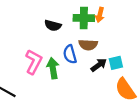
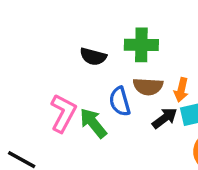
orange arrow: (100, 15) -> (181, 90), moved
green arrow: (53, 68) -> (93, 123), turned -30

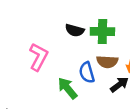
black semicircle: (93, 57) -> (75, 30), moved
pink L-shape: (63, 113) -> (39, 57), moved

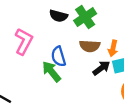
green cross: (102, 32) -> (85, 17), turned -35
blue semicircle: (87, 73) -> (58, 56), moved

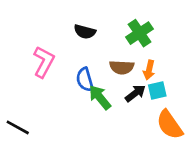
green cross: (85, 17) -> (139, 33), moved
green arrow: (52, 72) -> (100, 97), moved

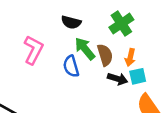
brown semicircle: (122, 67) -> (105, 55), turned -110
black arrow: (135, 93) -> (118, 79), turned 54
green arrow: (100, 97) -> (85, 49), moved

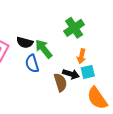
black semicircle: (71, 22) -> (25, 43), moved
brown semicircle: (105, 55) -> (60, 82), moved

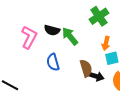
blue semicircle: (32, 64) -> (53, 62), moved
black arrow: (71, 74) -> (96, 76), moved

